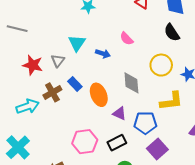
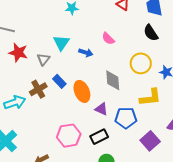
red star: (33, 65) -> (18, 53), moved
purple square: (157, 149) -> (150, 141), moved

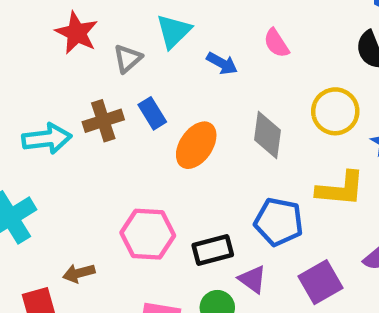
orange ellipse: (82, 91) -> (196, 145), turned 45
purple triangle: (101, 109) -> (252, 279), moved

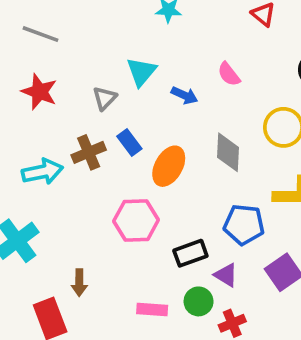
red star: (77, 33) -> (39, 92), moved
pink hexagon: (148, 234) -> (136, 221), moved
brown arrow: (79, 273) -> (79, 283), turned -70

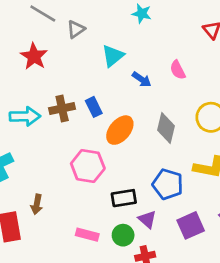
gray triangle: (105, 98) -> (76, 29), moved

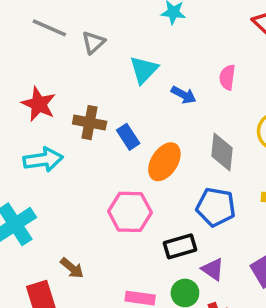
red star: (34, 56) -> (39, 104), moved
pink semicircle: (178, 70) -> (227, 77), turned 42
brown cross: (62, 109) -> (90, 123), moved, turned 30
blue pentagon: (168, 184) -> (216, 207), moved
brown arrow: (37, 204) -> (72, 268), turned -54

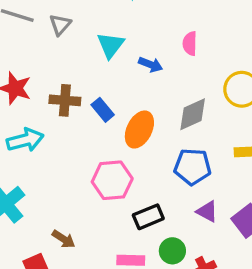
gray diamond: (222, 152) -> (193, 114), turned 66
black rectangle: (180, 246) -> (148, 217), moved
purple triangle: (213, 269) -> (207, 211), moved

